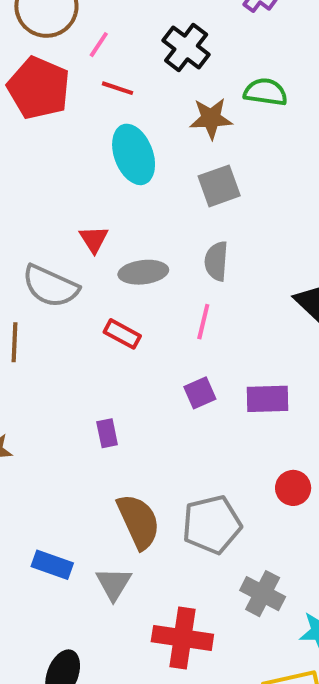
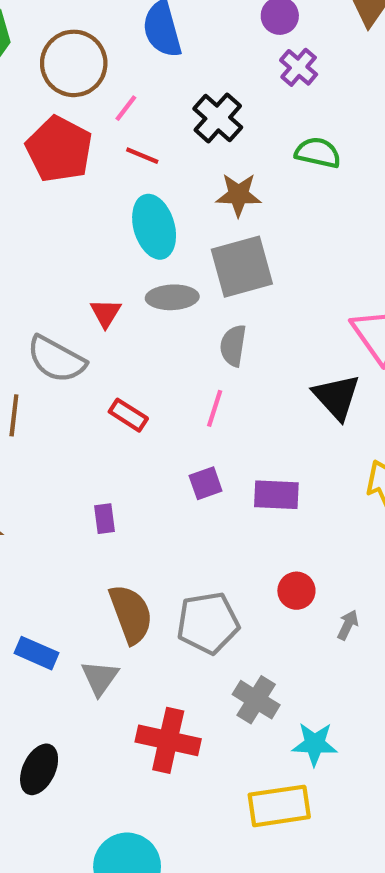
green semicircle: (266, 92) -> (318, 153), moved
gray square: (219, 186) -> (242, 267), size x1.4
gray ellipse: (143, 272) -> (172, 297), moved

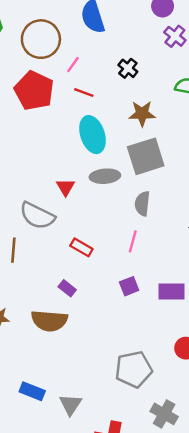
black cross: (218, 118) -> (128, 68), size x0.7
purple rectangle: (105, 519) -> (67, 288), moved, turned -42
brown semicircle: (131, 614) -> (49, 321), moved, turned 117

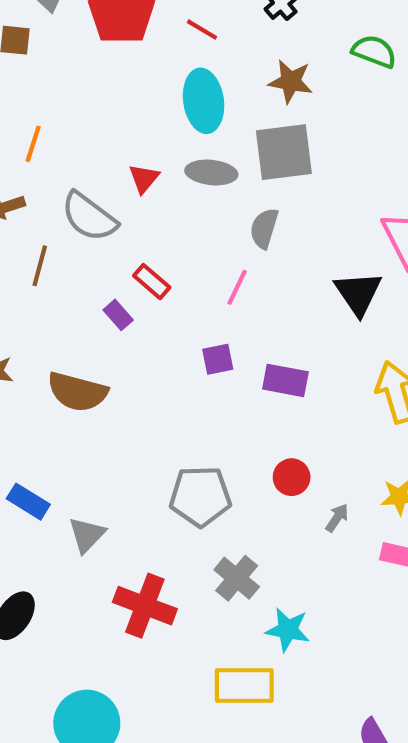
purple rectangle: (67, 288) -> (118, 315), moved

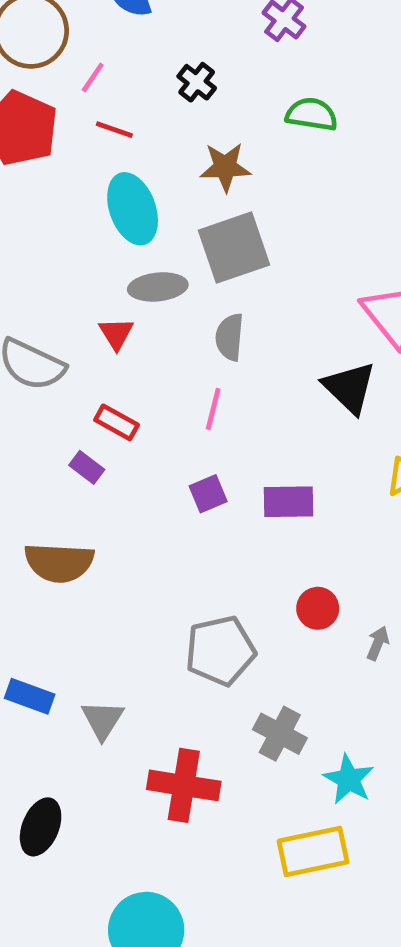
red triangle: (144, 178) -> (116, 334), moved
cyan star: (288, 630) -> (349, 779), turned 30

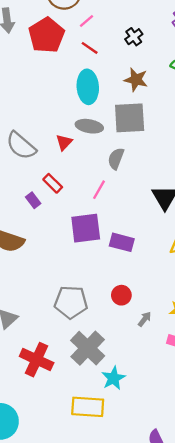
purple square: (208, 494) -> (86, 228), size x1.8
gray cross: (280, 734) -> (88, 348), size x1.4

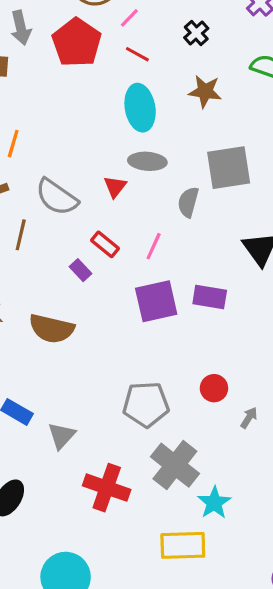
gray square: (130, 118) -> (229, 168), moved
pink line: (99, 190) -> (154, 246), moved
purple rectangle: (122, 242) -> (210, 297), moved

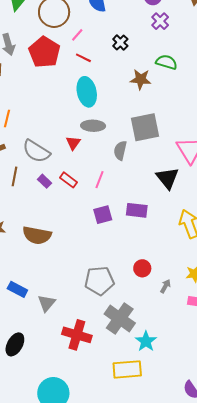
brown star: (205, 91) -> (141, 79), moved
purple rectangle: (80, 270) -> (45, 181), moved
purple square: (156, 301) -> (103, 215), size x0.7

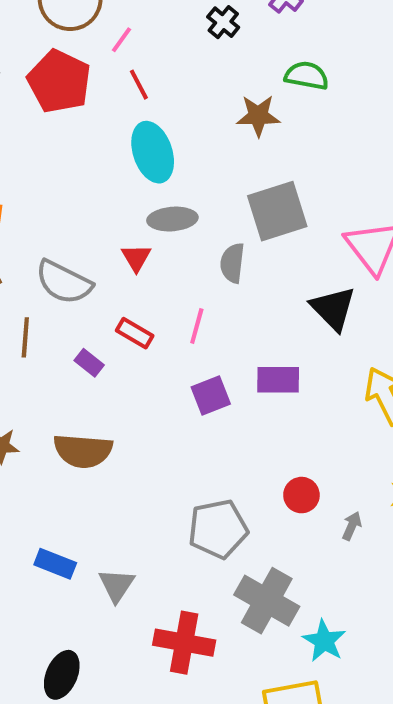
black cross: (120, 42) -> (223, 22), moved
red line: (83, 58) -> (139, 85), turned 42
purple rectangle: (45, 181) -> (89, 363), moved

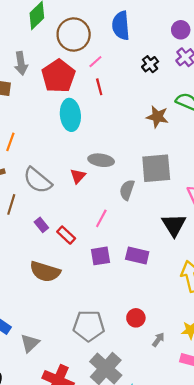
cyan ellipse: (153, 152) -> (70, 115), moved
red rectangle: (135, 333) -> (66, 235), moved
brown semicircle: (83, 451) -> (45, 272), moved

